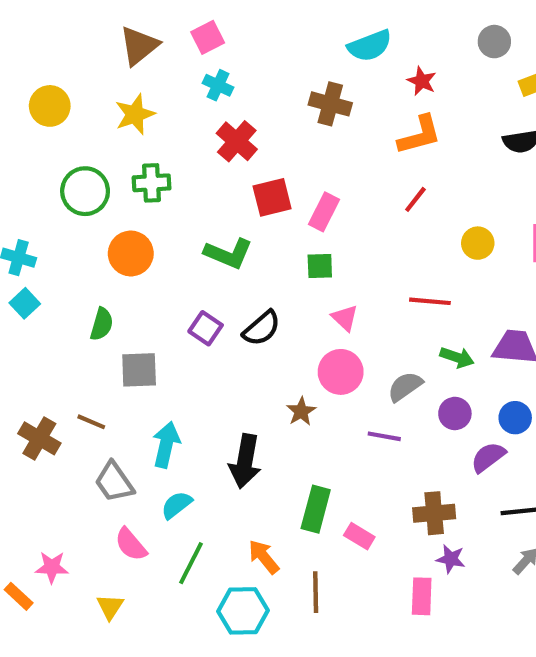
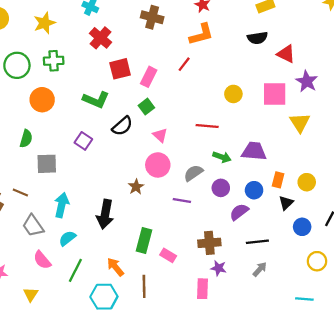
red line: (415, 199) -> (184, 64), moved
green square: (320, 266) -> (146, 107), turned -35
black semicircle: (262, 328) -> (122, 126), moved

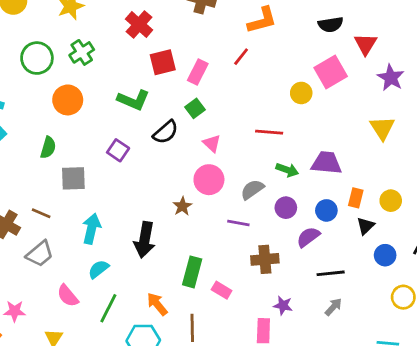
red triangle: (286, 54) -> (366, 44), turned 36
green cross: (54, 61) -> (82, 52), turned -30
pink square: (275, 94) -> (331, 72), moved, turned -30
gray trapezoid: (33, 226) -> (40, 254), moved, turned -95
brown cross: (209, 243) -> (265, 259), moved

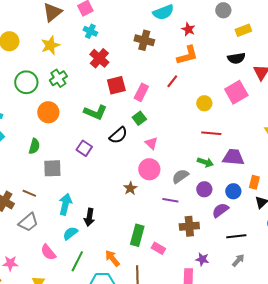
yellow circle: (301, 93) -> (204, 103), moved
red line: (269, 132) -> (211, 133), moved
black arrow: (145, 240) -> (89, 217), moved, size x0.7

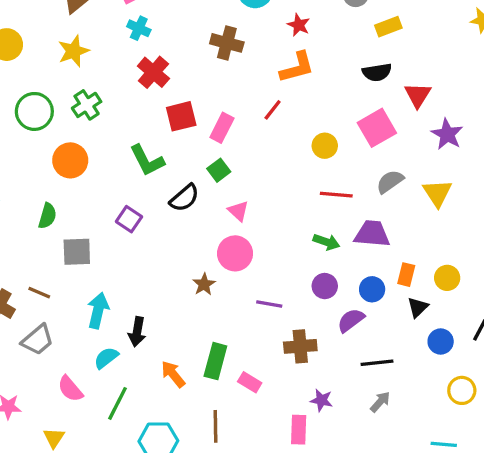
green L-shape: (95, 112) -> (147, 160), turned 40
gray semicircle: (180, 176) -> (390, 182), moved
orange arrow: (112, 258) -> (173, 374), moved

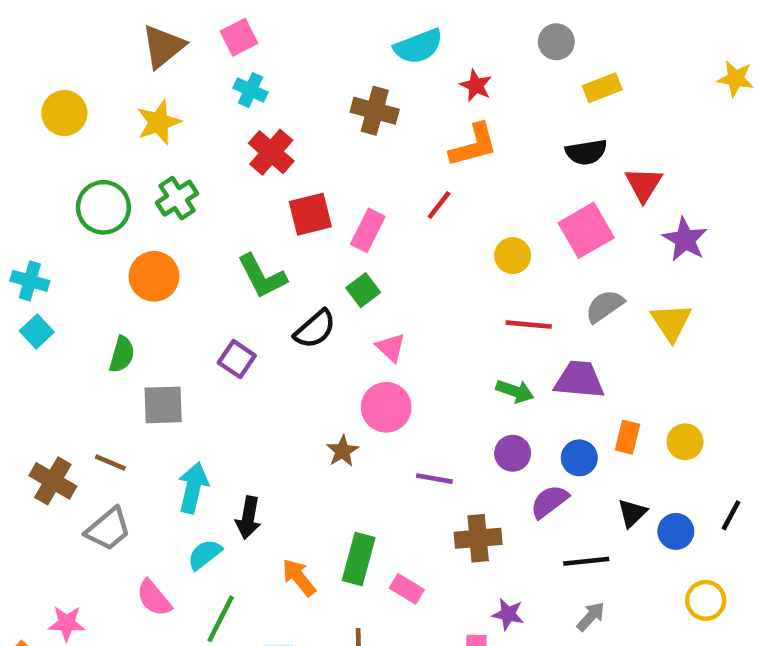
black triangle: (418, 307) -> (632, 513), moved

